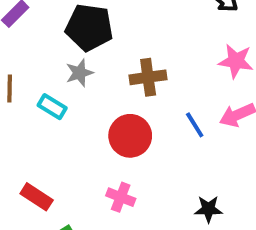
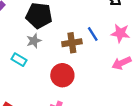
blue line: (195, 125) -> (93, 34), moved

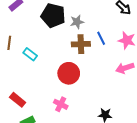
gray star: (34, 41) -> (77, 22), moved

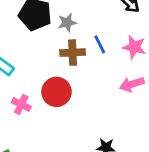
pink cross: (61, 104) -> (21, 104), moved

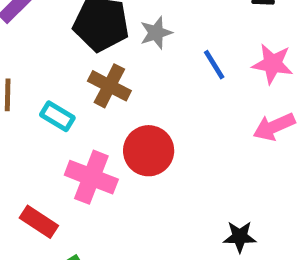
brown cross: (73, 53) -> (109, 86), moved, turned 35
pink cross: (21, 104) -> (91, 177), size x1.5

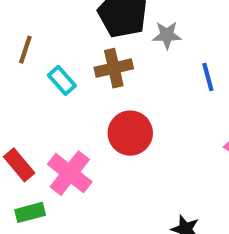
brown cross: (109, 86) -> (114, 68), turned 33
pink cross: (91, 177) -> (70, 173), moved

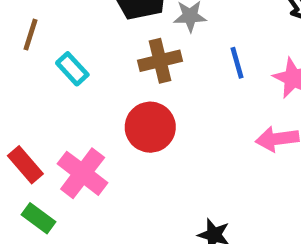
brown cross: (114, 68) -> (160, 61), moved
green rectangle: (30, 212) -> (39, 218), turned 52

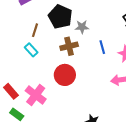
brown line: (31, 35) -> (35, 30), moved

